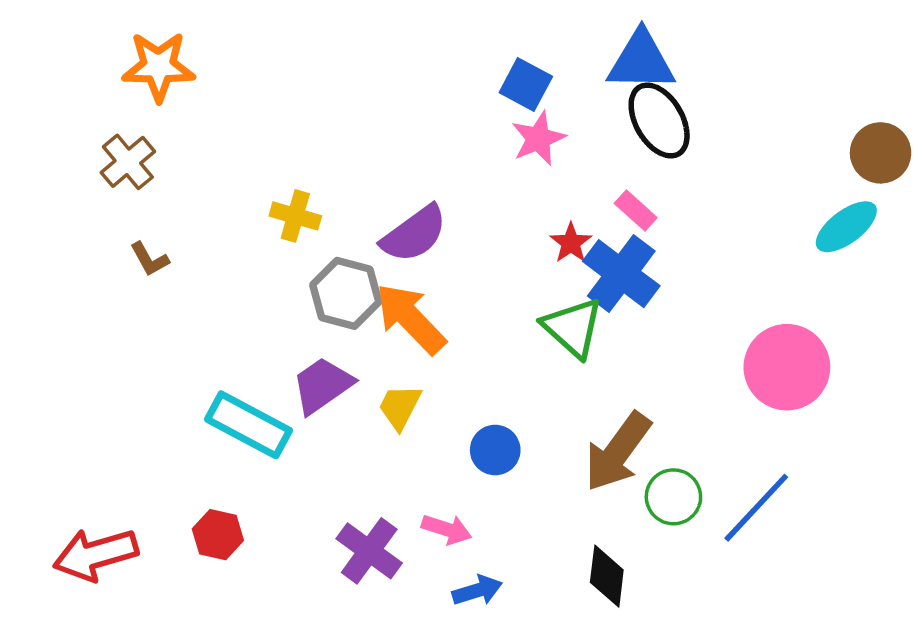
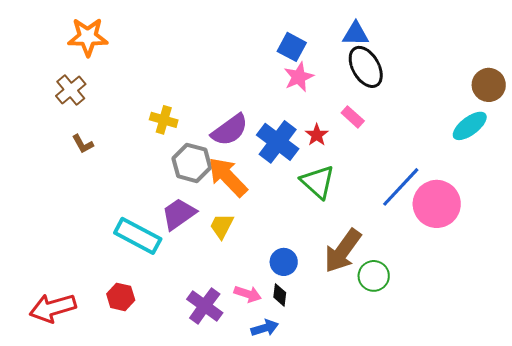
blue triangle: (641, 61) -> (356, 34), size x0.7
blue cross: (621, 274) -> (278, 142), moved
blue circle: (495, 450) -> (284, 262), moved
blue line: (756, 508) -> (401, 187), moved
black diamond: (607, 576) -> (280, 295), moved, size x0.7

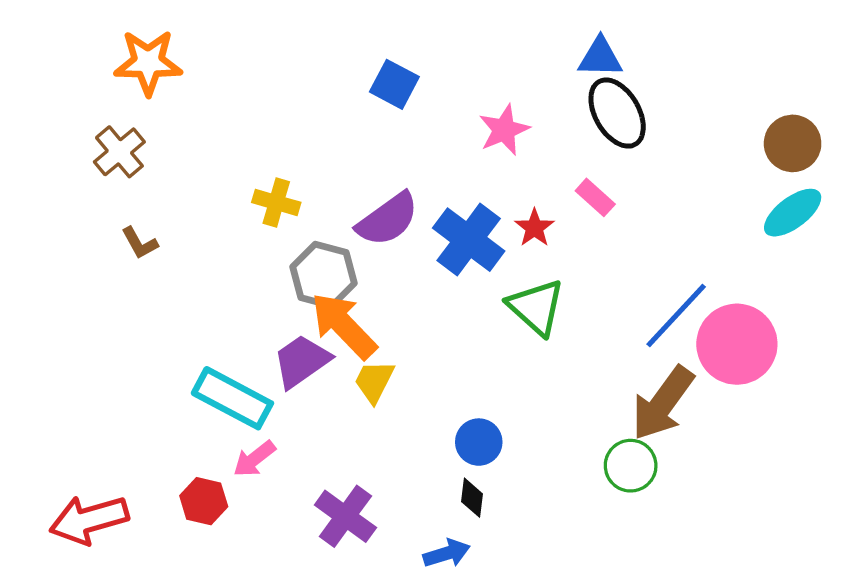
blue square: (292, 47) -> (394, 84), moved
brown circle: (489, 85) -> (793, 143), moved
orange arrow: (228, 177) -> (344, 326), moved
brown arrow: (343, 251) -> (663, 403), moved
pink arrow: (248, 294) -> (254, 459), moved, turned 124

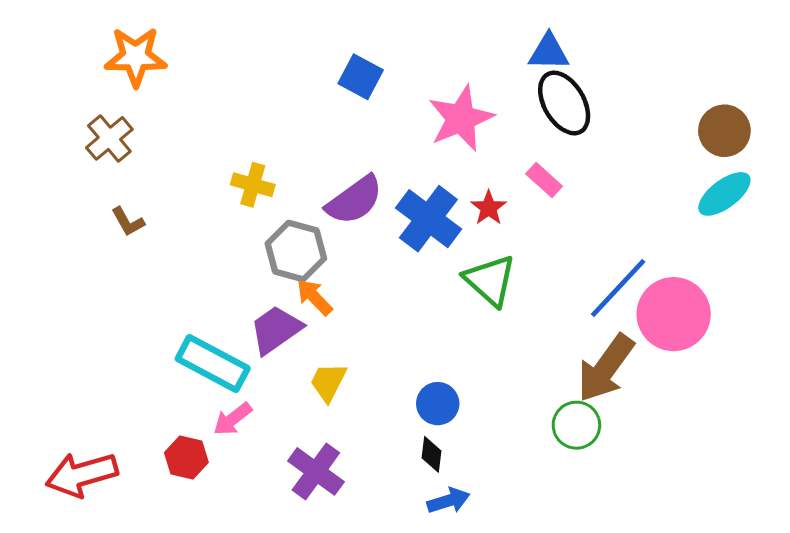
pink star: (504, 130) -> (461, 118), size x1.4
orange arrow: (344, 326) -> (314, 297), size x0.6
yellow trapezoid: (374, 381) -> (328, 382), moved
blue arrow: (447, 553) -> (449, 501), moved

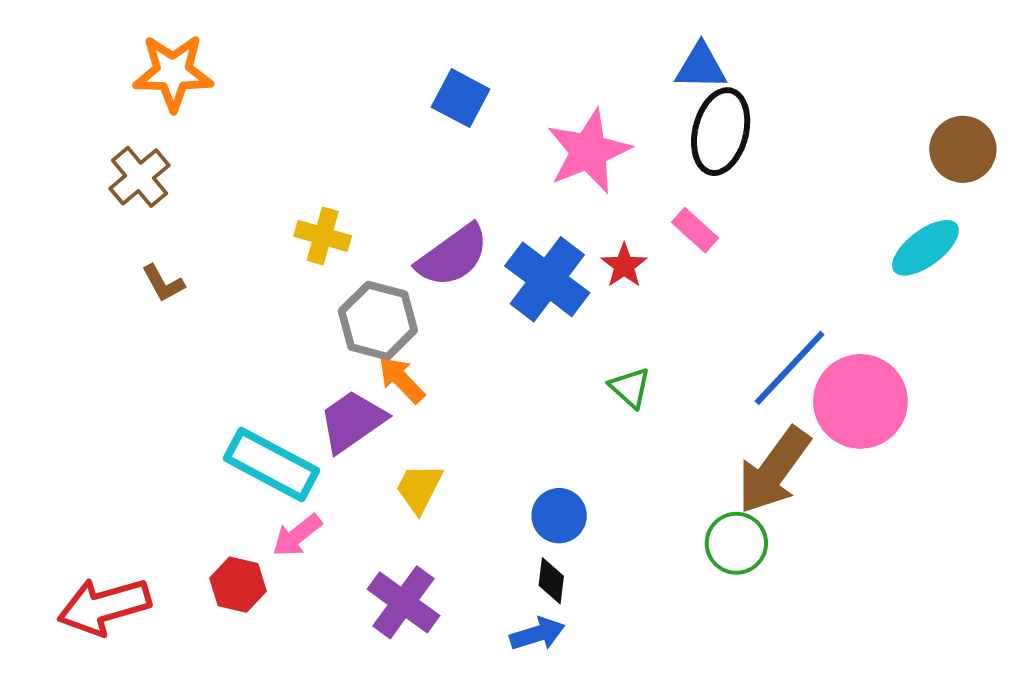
black ellipse: (564, 103) -> (721, 132), turned 44
brown circle: (724, 131) -> (963, 149), moved
green triangle: (490, 280) -> (630, 388), moved, size x0.6
blue arrow: (449, 501) -> (537, 634), moved

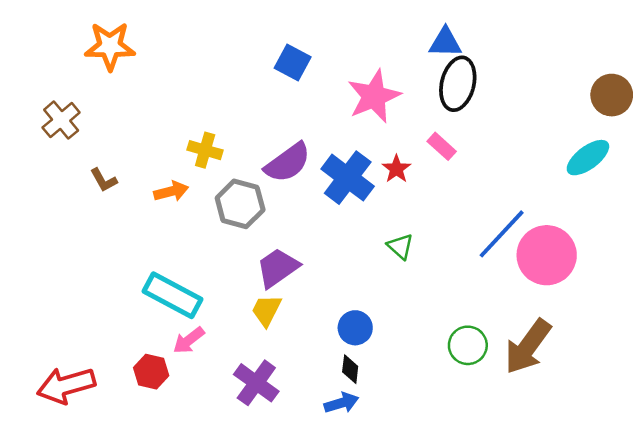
brown cross: (140, 177) -> (61, 120), moved
orange arrow: (401, 380) -> (171, 191), moved, turned 120
purple trapezoid: (352, 421) -> (278, 268), moved
brown arrow: (774, 470) -> (528, 347), moved

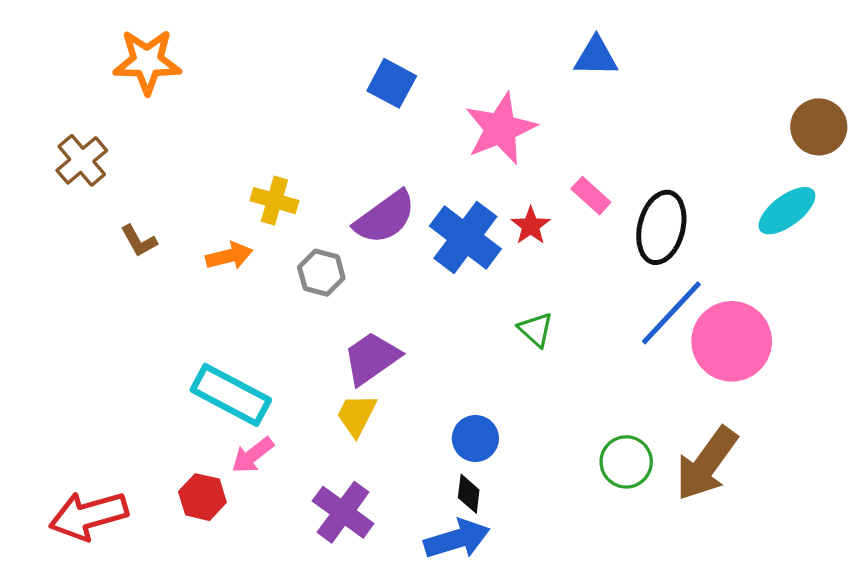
black ellipse: (458, 84) -> (661, 227), moved
gray hexagon: (240, 204) -> (321, 273), size x0.7
blue arrow: (341, 403) -> (457, 539), size x1.4

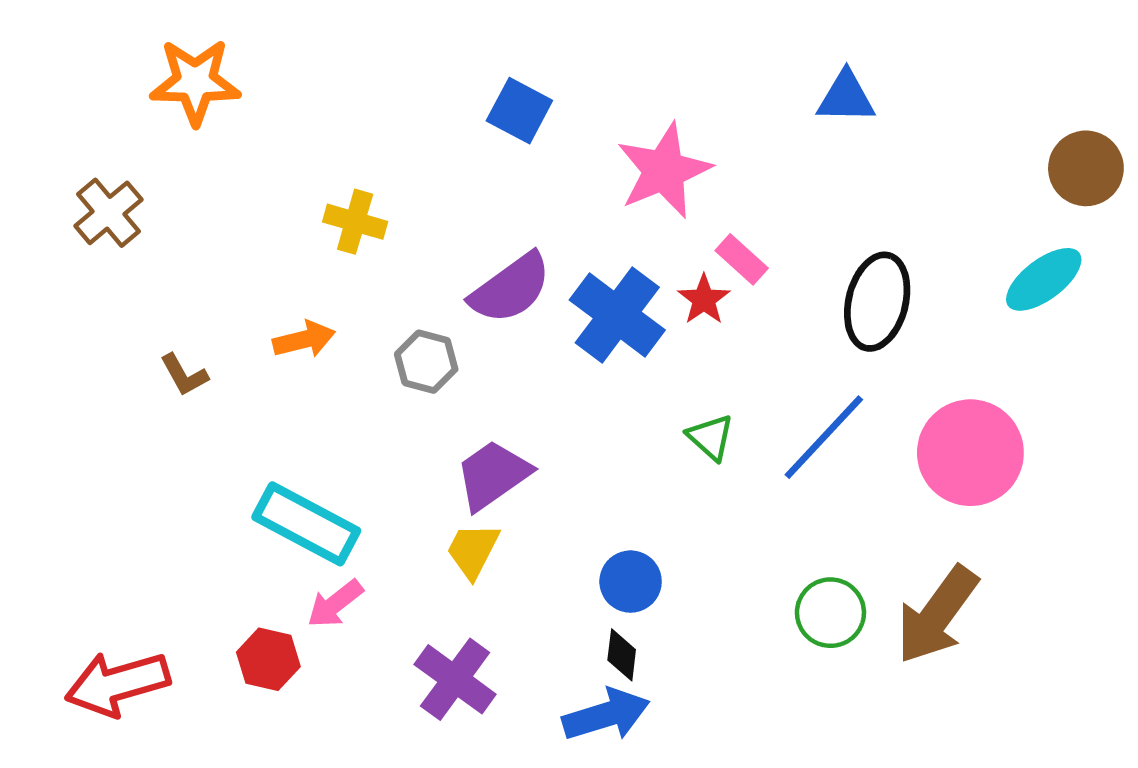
blue triangle: (596, 57) -> (846, 97), moved
pink rectangle: (591, 196) -> (742, 259), moved
yellow cross: (274, 201) -> (355, 222), moved
brown L-shape: (139, 241) -> (184, 375), moved
blue line: (671, 313) -> (824, 437), moved

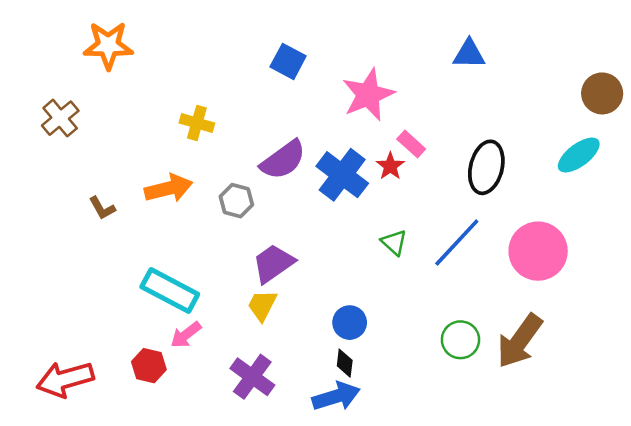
orange arrow: (304, 339) -> (169, 188), size x1.4

